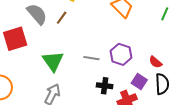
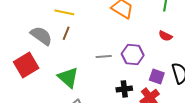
gray line: (91, 58) -> (104, 56), moved
red semicircle: (155, 62) -> (165, 36), moved

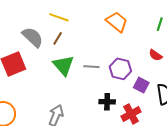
purple square: (157, 76) -> (141, 85), moved
green triangle: (68, 77) -> (63, 65), moved

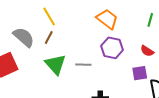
yellow line: (59, 17) -> (49, 16), turned 42
purple hexagon: (120, 69) -> (112, 48), moved
purple square: (141, 85) -> (140, 73), moved, turned -35

